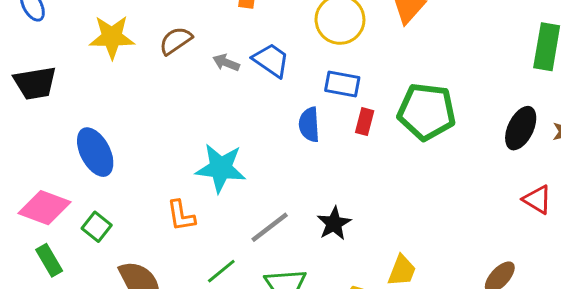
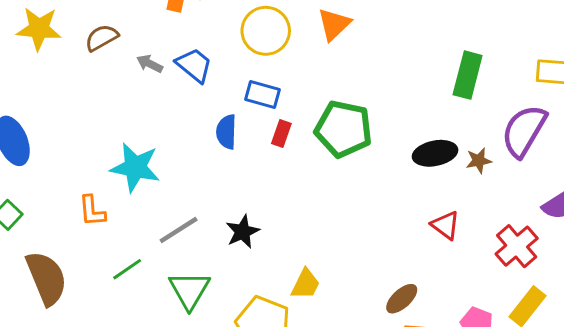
black ellipse: (521, 128) -> (435, 153), turned 48

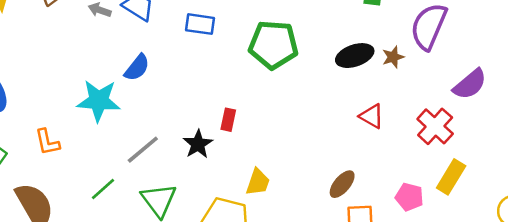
blue semicircle: (226, 132) -> (137, 68), moved, turned -136
red rectangle: (281, 134) -> (228, 120), moved
orange L-shape: (92, 211) -> (47, 142), moved

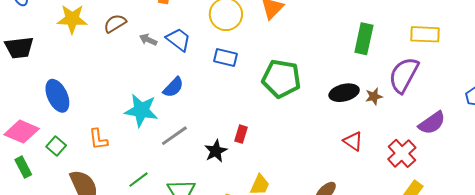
gray line: (143, 150) -> (174, 136), moved

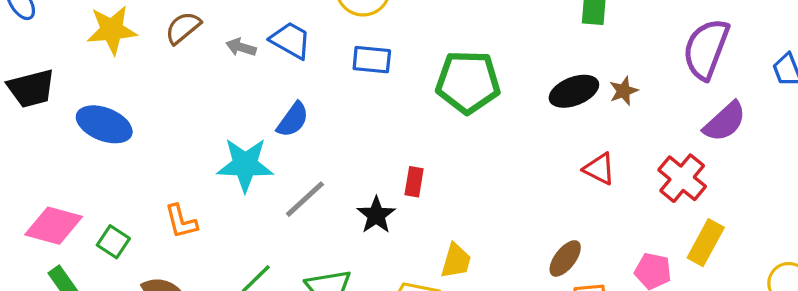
purple semicircle: (404, 75) -> (706, 49), moved
blue ellipse: (57, 96) -> (104, 124), moved, turned -36

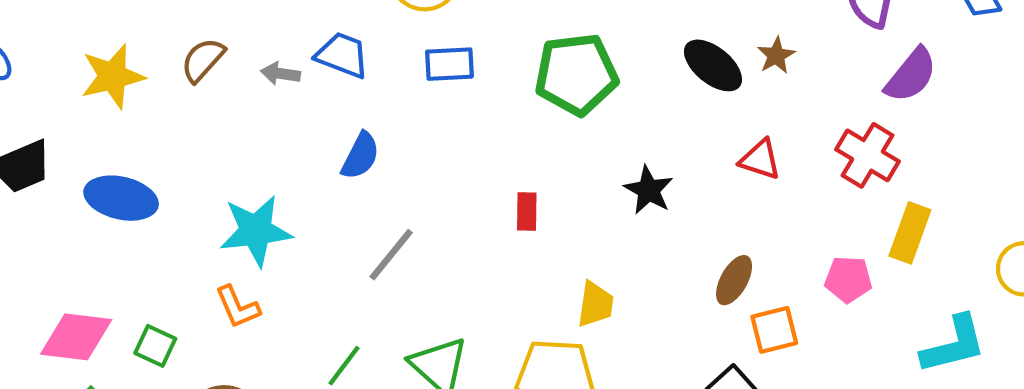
black ellipse: (574, 91) -> (713, 65), turned 69
cyan star: (245, 165) -> (256, 231), moved
black star: (376, 215) -> (649, 190), moved

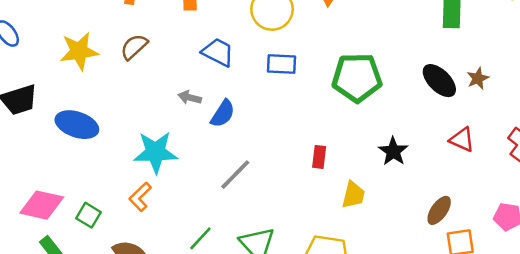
gray arrow: (280, 74) -> (190, 98), moved
yellow trapezoid: (595, 304) -> (353, 195), moved
orange L-shape: (238, 307) -> (140, 197), turned 64

